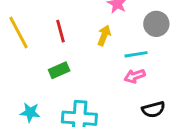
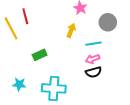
red line: (61, 31) -> (25, 16), moved
black semicircle: (153, 109) -> (94, 72), moved

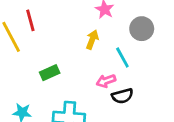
cyan line: (94, 44) -> (122, 57), turned 70
pink arrow: (93, 59) -> (106, 81), moved

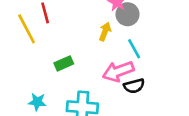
gray circle: (142, 29) -> (128, 14), moved
pink arrow: (106, 81) -> (118, 71), size x1.6

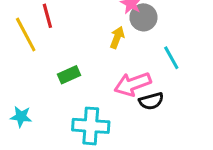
cyan line: (134, 49) -> (171, 58), moved
cyan star: (37, 102) -> (21, 117), moved

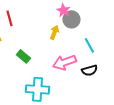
green rectangle: (69, 75) -> (23, 56), turned 64
black semicircle: (151, 101) -> (89, 70), moved

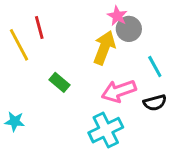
yellow arrow: (54, 32) -> (104, 48), size x1.6
cyan cross: (37, 89) -> (106, 130), moved, turned -30

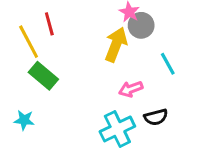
green rectangle: (59, 82) -> (43, 76), moved, size x1.4
pink arrow: (119, 91) -> (131, 89), size x0.7
black semicircle: (155, 103) -> (156, 117), moved

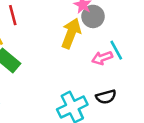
pink arrow: (131, 89) -> (102, 58), moved

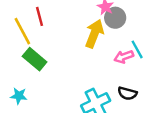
black semicircle: (106, 97) -> (127, 93), turned 30

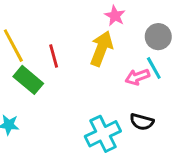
red line: (39, 16) -> (54, 56), moved
gray circle: (115, 18) -> (158, 37), moved

